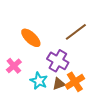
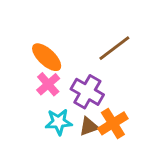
pink cross: (14, 66) -> (48, 84), moved
cyan star: (39, 81) -> (59, 122), turned -30

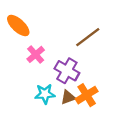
orange ellipse: (47, 57) -> (18, 26), moved
pink cross: (48, 84) -> (36, 54), moved

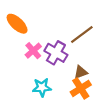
purple cross: (67, 71) -> (56, 53), moved
brown triangle: (68, 97) -> (81, 72), moved

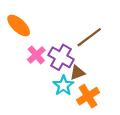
brown triangle: (81, 72) -> (77, 73), moved
cyan star: (42, 87) -> (63, 86), moved, turned -30

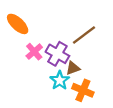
orange cross: (88, 96) -> (83, 90), turned -35

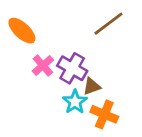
brown line: (84, 35) -> (108, 24), moved

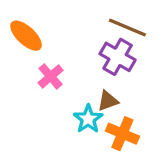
brown line: (108, 24) -> (127, 27), turned 60
purple cross: (72, 68) -> (118, 57), moved

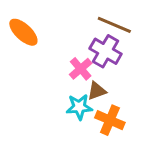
pink cross: (51, 76) -> (81, 69), moved
cyan star: (88, 119) -> (79, 107), turned 30

